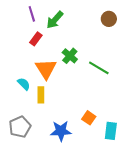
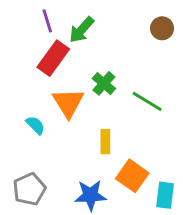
red rectangle: (36, 39) -> (53, 58), size x1.6
yellow rectangle: (41, 95) -> (105, 142), moved
orange square: (89, 118) -> (132, 176), size x1.5

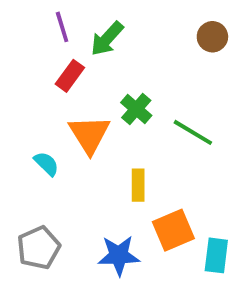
red rectangle: (53, 58) -> (70, 76), size x0.7
orange square: (132, 176) -> (173, 230), turned 32

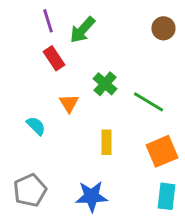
red rectangle: (70, 76) -> (54, 58), turned -70
orange triangle: (89, 134) -> (69, 103), size x0.6
orange square: (173, 230) -> (162, 151), moved

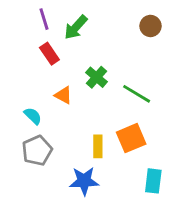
orange triangle: (69, 103) -> (63, 95), turned -30
yellow rectangle: (106, 142) -> (98, 146), moved
orange square: (162, 151) -> (131, 138), moved
gray pentagon: (30, 190) -> (37, 151), moved

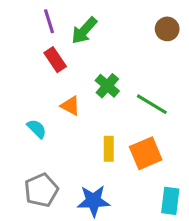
yellow rectangle: (98, 146) -> (109, 149), moved
gray pentagon: (37, 151) -> (41, 190), moved

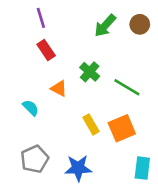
green arrow: (84, 30) -> (105, 26), moved
yellow rectangle: (109, 149) -> (91, 124), turned -30

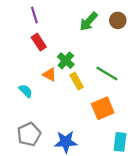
green cross: (90, 72) -> (66, 61), moved
yellow rectangle: (91, 124) -> (77, 81), moved

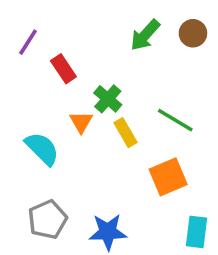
purple line: (34, 15) -> (28, 42), moved, turned 49
orange triangle: (50, 75) -> (81, 122), turned 32
cyan semicircle: (26, 91) -> (42, 149), size x1.5

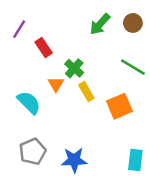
green line: (175, 120) -> (133, 67), moved
orange square: (168, 177) -> (119, 106), moved

